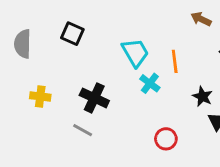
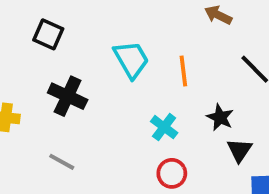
cyan cross: (150, 83) -> (164, 127), moved
black cross: (94, 98) -> (68, 96), moved

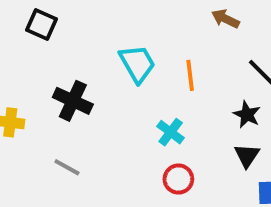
black square: (48, 34) -> (42, 25), moved
black star: (220, 117) -> (247, 115), moved

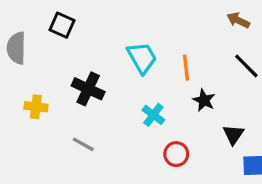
brown arrow: (225, 19) -> (238, 20), moved
black star: (247, 115) -> (204, 100), moved
cyan cross: (171, 132) -> (153, 115), moved

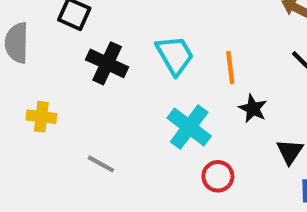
black cross: (88, 89) -> (107, 63), moved
cyan cross: (153, 115) -> (189, 127), size x1.5

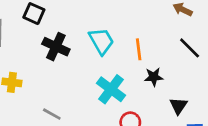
black star: (253, 109) -> (154, 77), turned -30

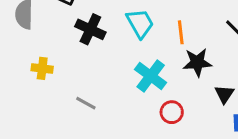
black star: (154, 77) -> (197, 62), size x1.4

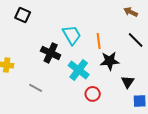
black cross: (90, 29) -> (51, 53), moved

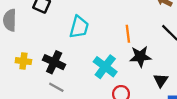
cyan trapezoid: (72, 35) -> (79, 27), moved, turned 45
black cross: (51, 53) -> (54, 62), moved

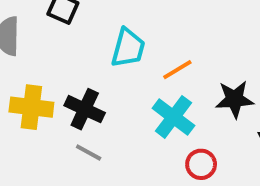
orange line: (128, 34) -> (177, 70), moved, turned 66
yellow cross: (23, 61) -> (31, 107), size x1.5

